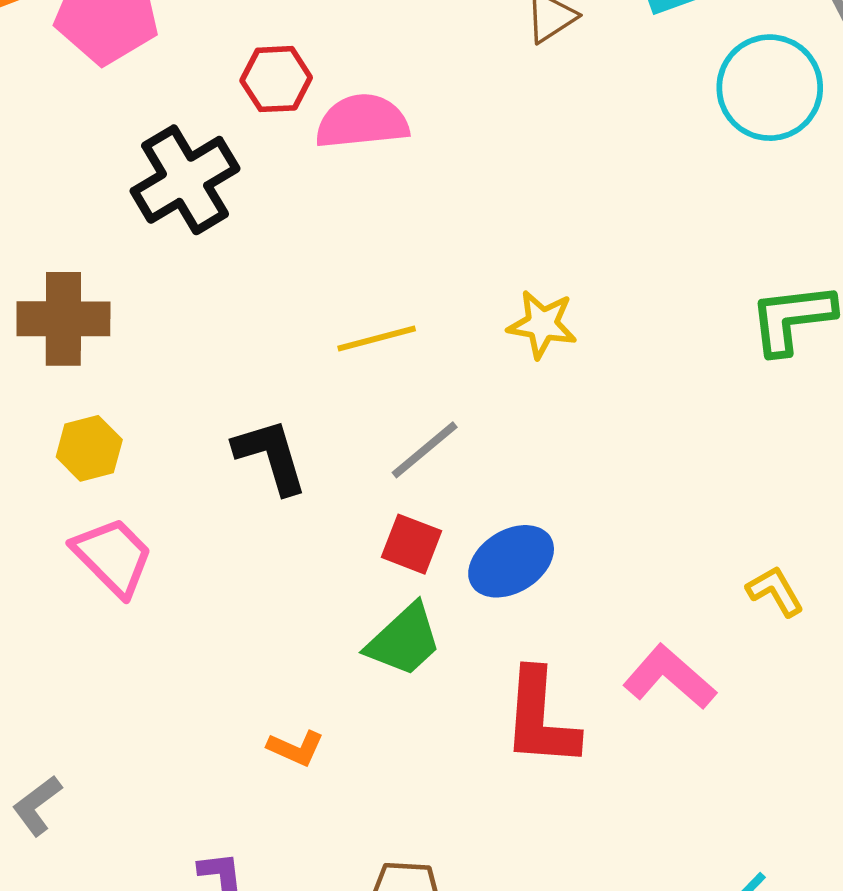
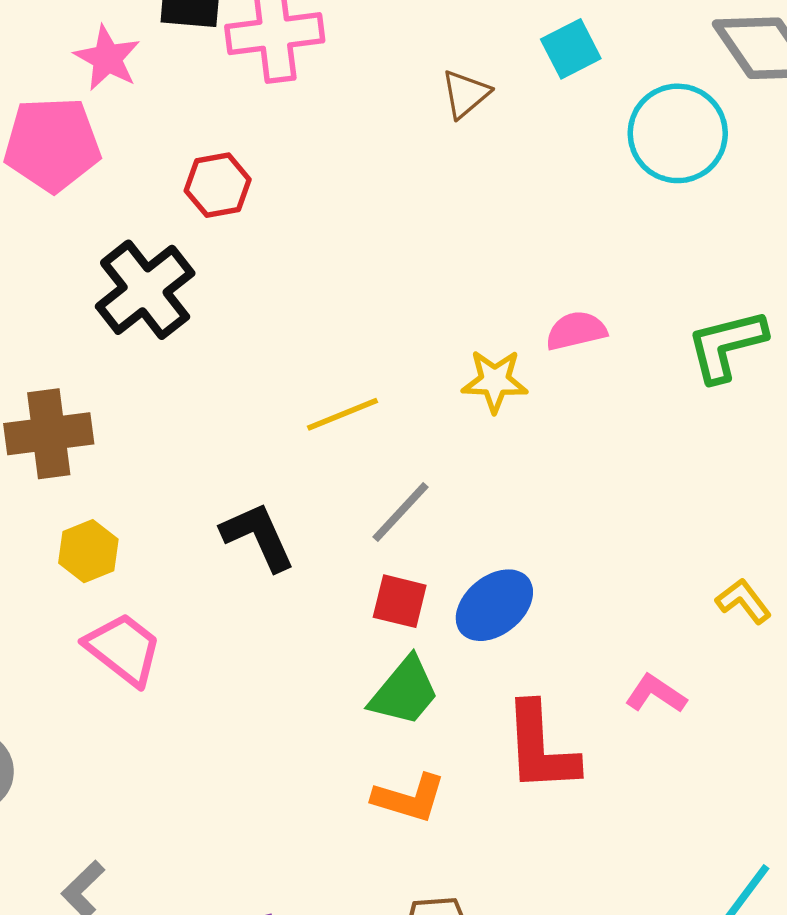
pink semicircle: (362, 121) -> (576, 331), moved, size x0.7
pink L-shape: (670, 677) -> (656, 694), size x0.7
orange L-shape: (296, 748) -> (409, 798), moved, size x1.4

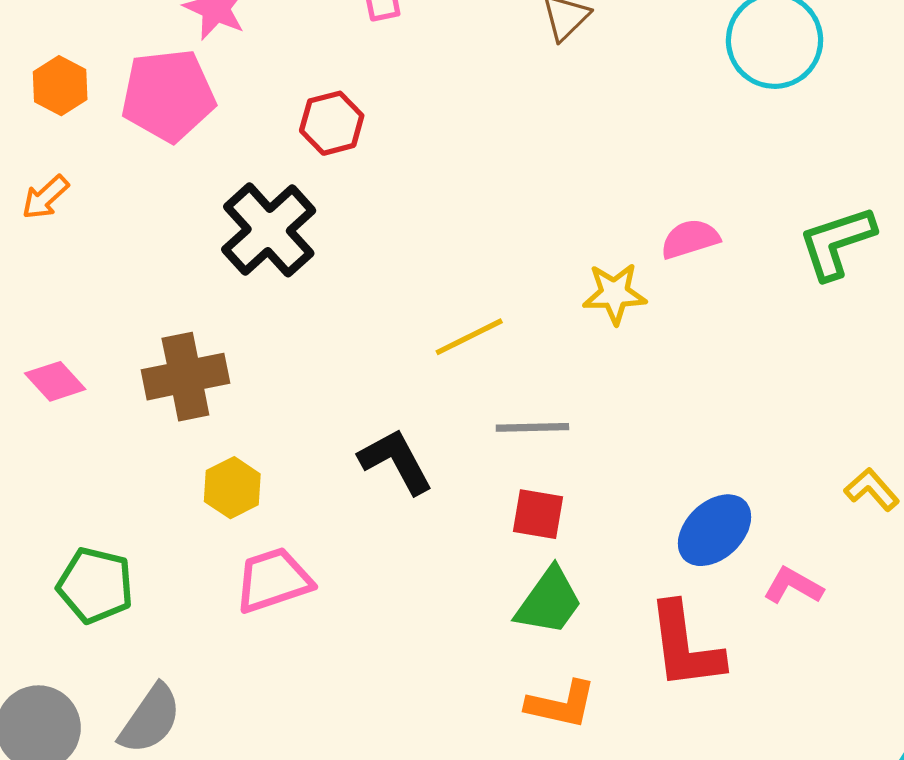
gray line: (400, 512) -> (532, 427), turned 50
blue ellipse: (494, 605) -> (715, 530), moved
pink trapezoid: (124, 649) -> (273, 580), turned -52

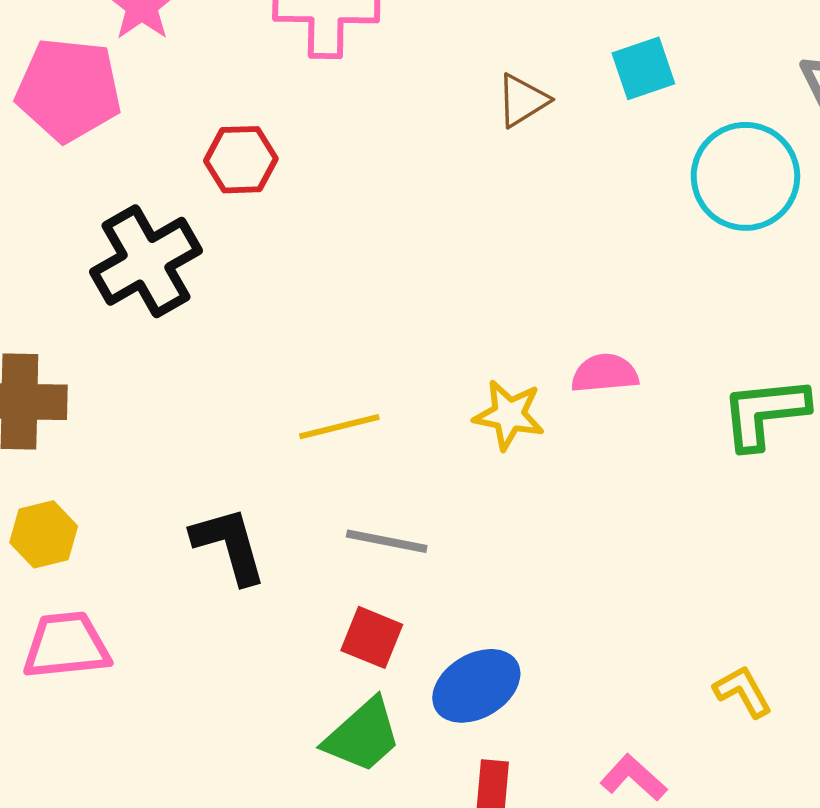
blue ellipse: (715, 530) -> (476, 686), moved

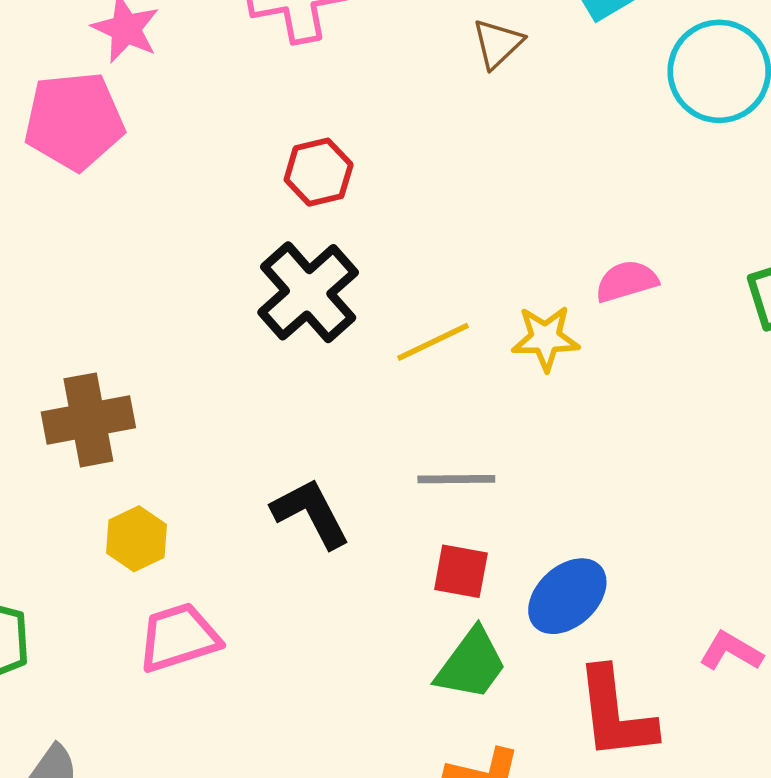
red hexagon: (241, 160) -> (319, 172), moved
black cross: (146, 261) -> (308, 292), moved
yellow line: (339, 427) -> (433, 342), moved

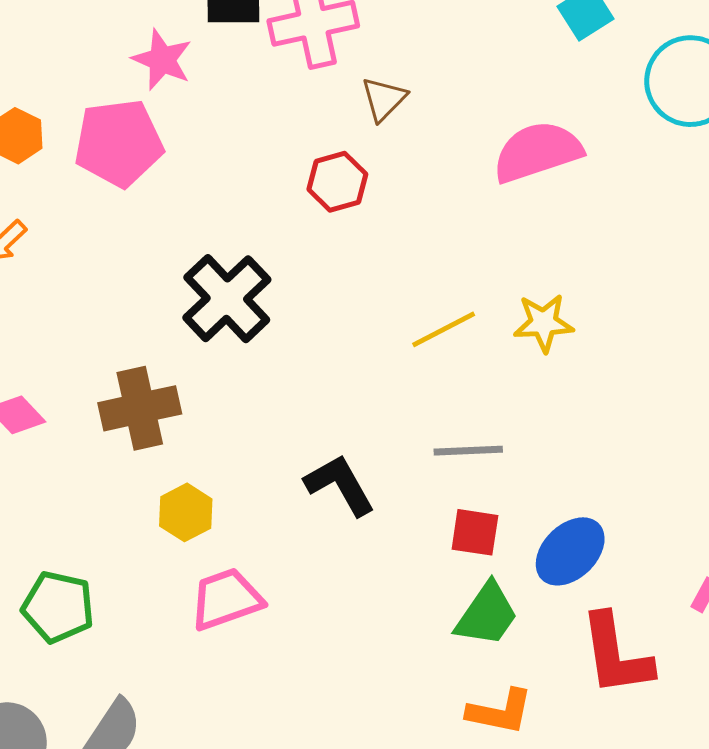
brown triangle: (498, 44) -> (384, 99), moved
pink semicircle: (626, 281) -> (537, 152), moved, size x1.6
black cross: (308, 292) -> (227, 299), moved

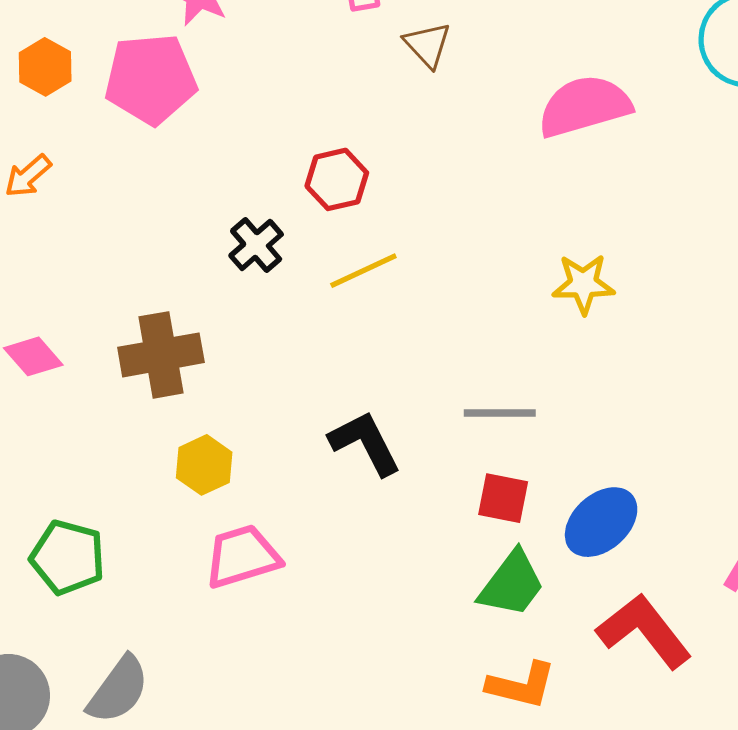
brown triangle: (384, 99) -> (427, 45), turned -30
red hexagon: (337, 182) -> (337, 179), moved
black cross: (227, 299) -> (256, 245), size x0.6
yellow line: (444, 329) -> (363, 271), moved
red L-shape: (616, 655) -> (644, 631), turned 148

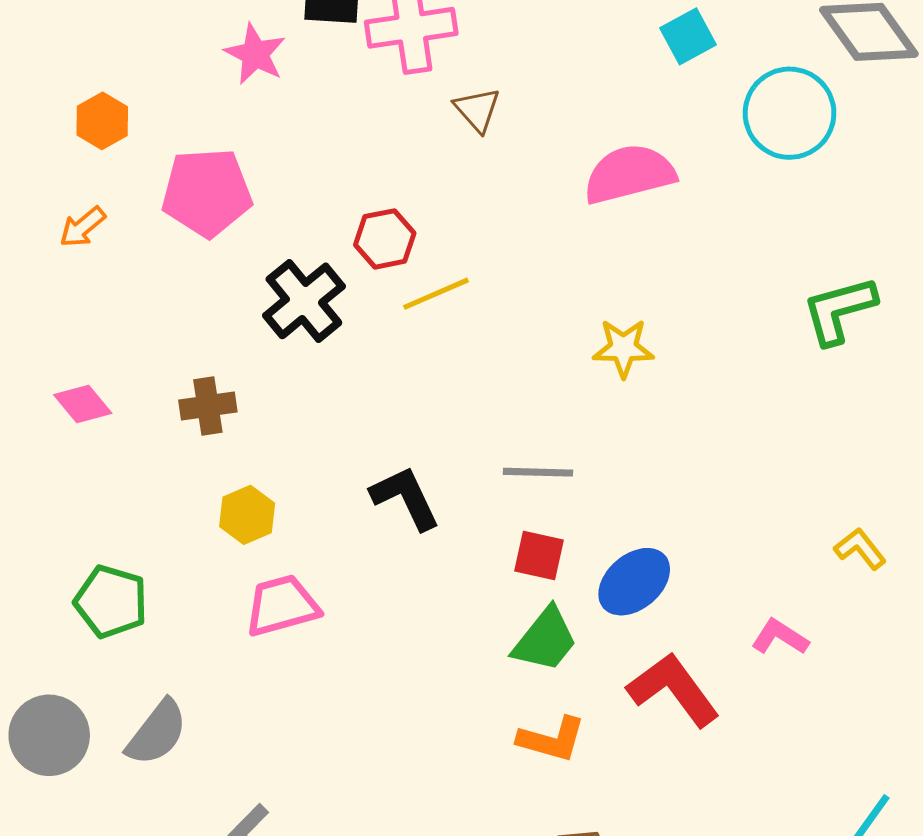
pink pentagon: (151, 79) -> (207, 192), moved
black cross: (256, 245) -> (304, 301), size x1.5
yellow line: (363, 271) -> (436, 294), moved
brown cross: (161, 355) -> (208, 406), size x0.7

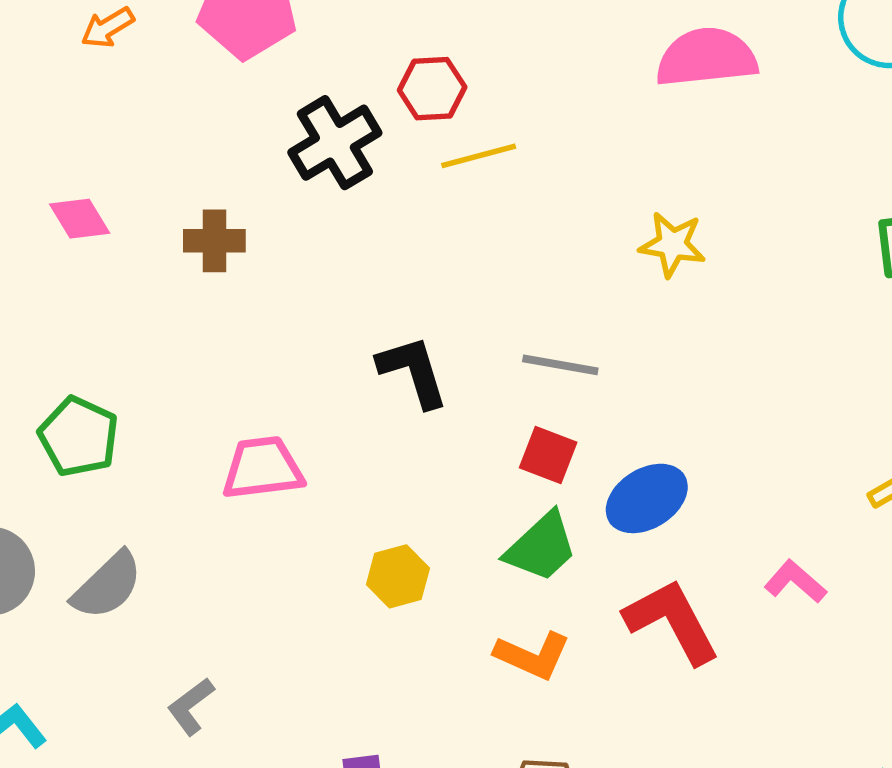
yellow hexagon: (247, 515) -> (398, 576), moved

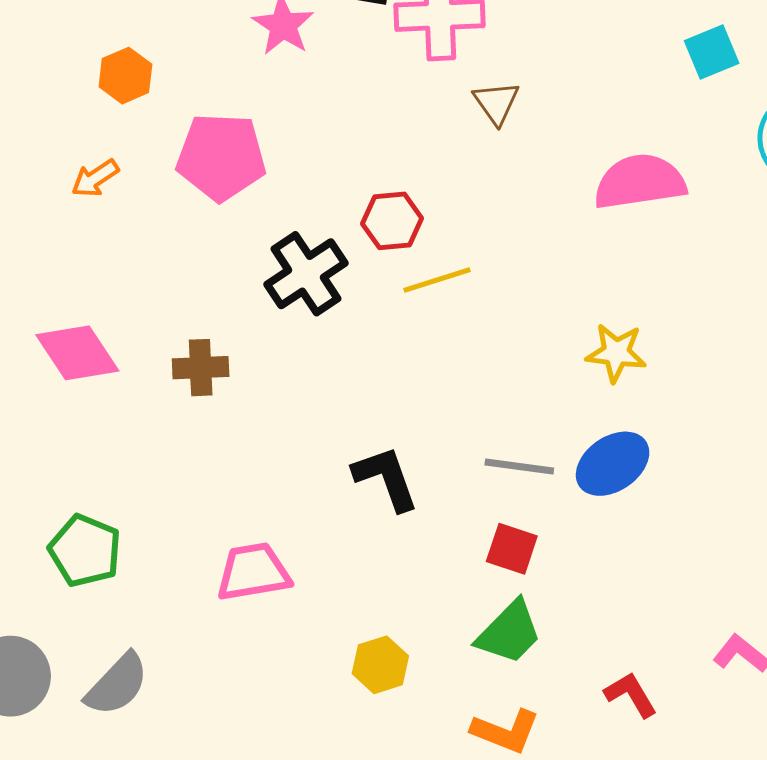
pink diamond: (80, 219) -> (77, 353), size x1.5
blue ellipse: (647, 498) -> (613, 464), moved
red L-shape: (672, 621) -> (631, 695), size x0.6

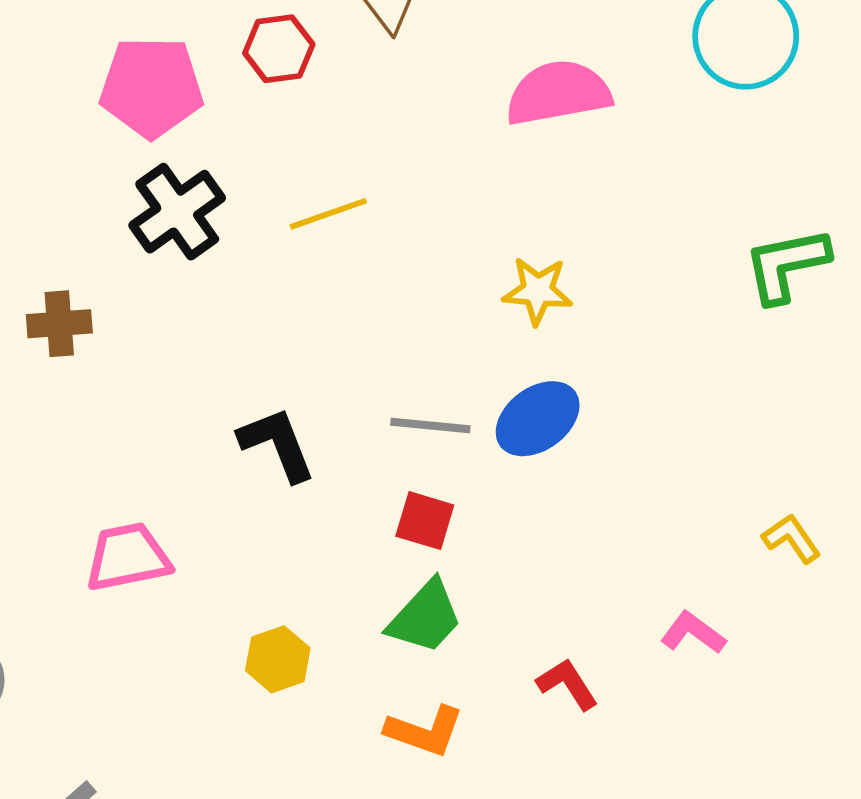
pink pentagon: (221, 157) -> (151, 87), moved
red hexagon: (392, 221) -> (279, 49), moved

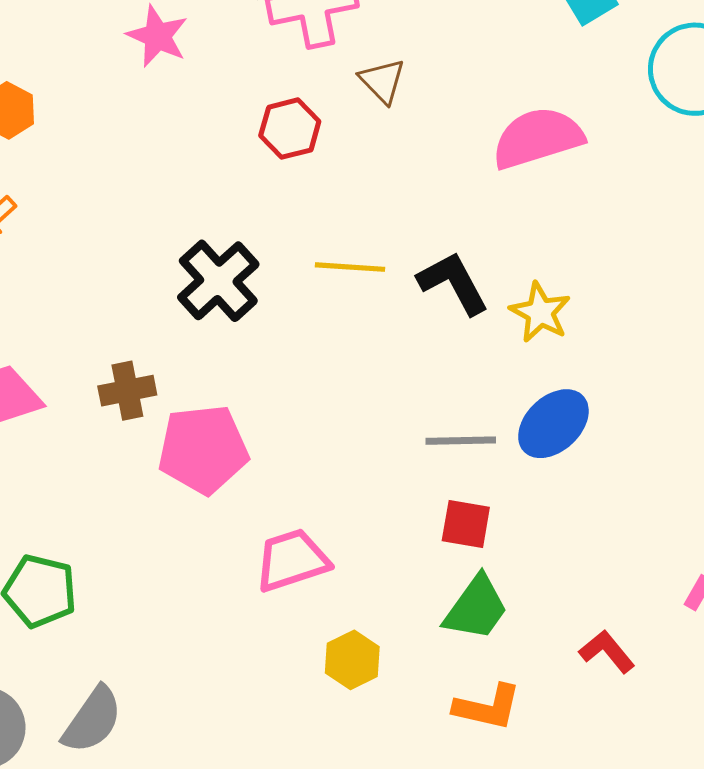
pink pentagon: (151, 87) -> (203, 449), moved
yellow line: (328, 214) -> (350, 267), turned 30
yellow star: (538, 291) -> (540, 312), turned 30
black L-shape: (277, 444) -> (453, 283), moved
pink trapezoid: (128, 557) -> (292, 560), moved

